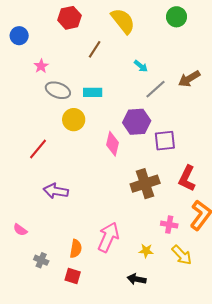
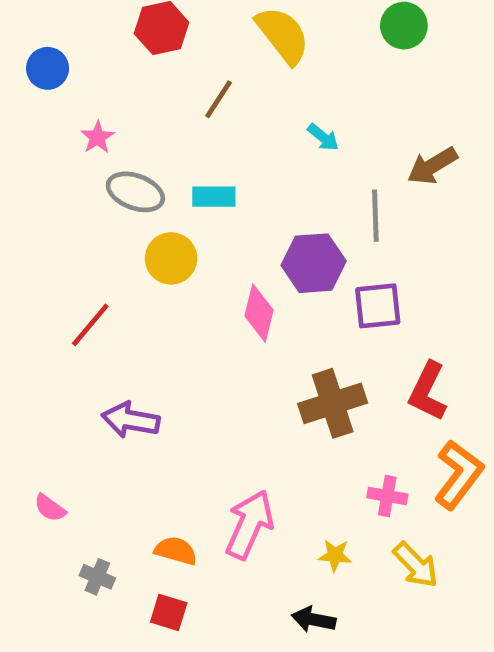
gray line: (156, 89) -> (375, 216), moved, turned -50
orange semicircle: (76, 249) -> (176, 551), turned -84

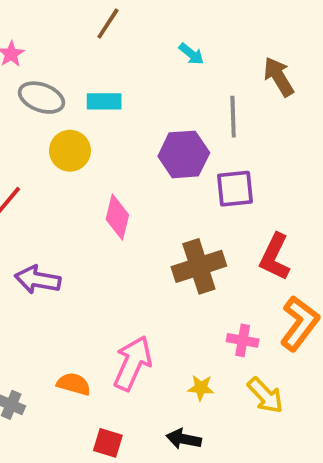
brown arrow: (432, 166) -> (279, 77), turned 90
pink diamond: (259, 313) -> (117, 217), moved
red square: (169, 612) -> (108, 443), moved

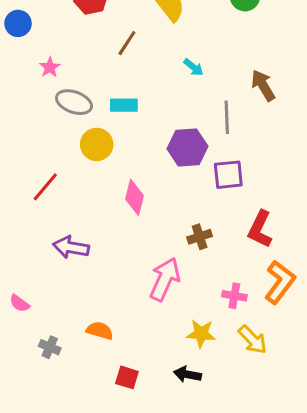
brown cross: (199, 266) -> (200, 237), size x0.6
pink arrow: (133, 363) -> (165, 279), moved
yellow star: (201, 388) -> (201, 334), size x1.4

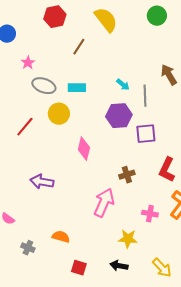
cyan arrow: (194, 67) -> (123, 85), moved
red line: (45, 187) -> (25, 127), moved
yellow arrow: (253, 340) -> (162, 268), moved

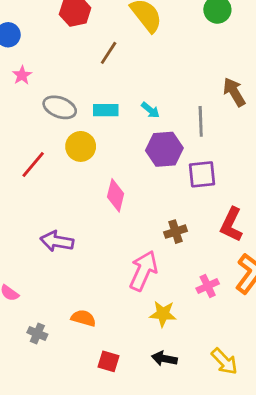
pink star: (28, 63) -> (22, 75), moved
cyan arrow: (123, 85) -> (150, 110), moved
pink cross: (150, 214) -> (208, 286), turned -35
yellow star: (128, 239) -> (163, 314), moved

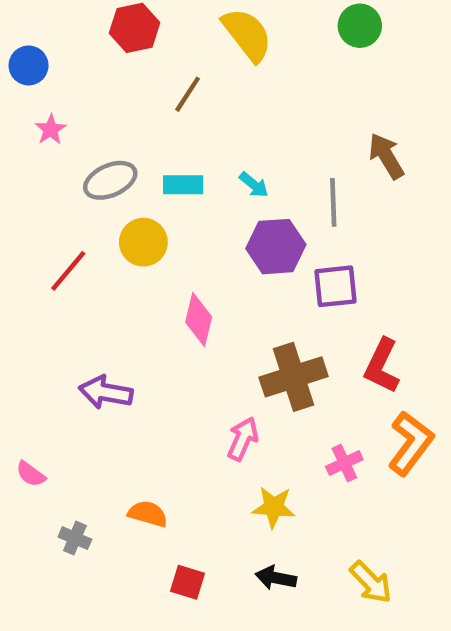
gray ellipse: (60, 107) -> (110, 180), turned -44
brown cross: (176, 232) -> (294, 377), size x1.8
pink arrow: (143, 271) -> (243, 439), size x0.7

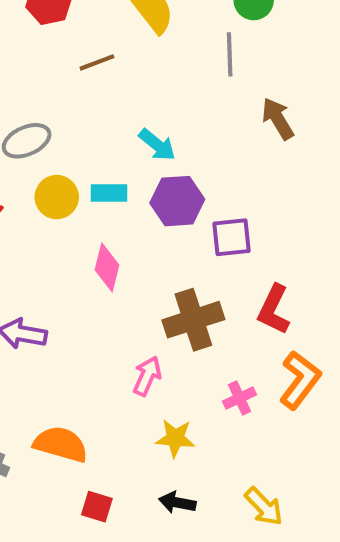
brown line: (188, 94) -> (97, 62), turned 36
cyan rectangle: (183, 185) -> (109, 193), moved
cyan arrow: (254, 185) -> (157, 145), size x1.4
gray line: (333, 202) -> (230, 54), moved
orange semicircle: (148, 514) -> (61, 444), size x1.5

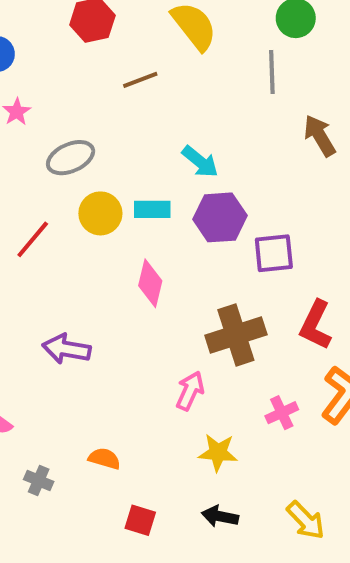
orange semicircle: (61, 444) -> (104, 459), size x0.6

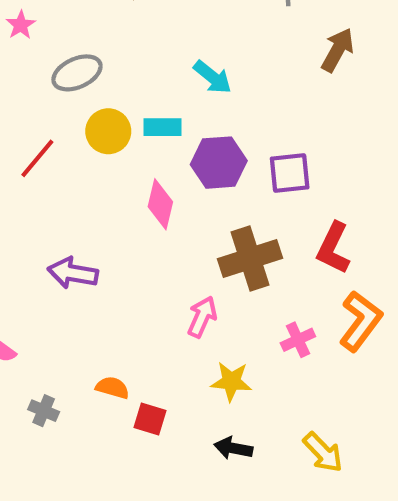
brown arrow: (320, 136) -> (338, 50), turned 60
purple hexagon: (220, 217) -> (219, 163), moved
red square: (140, 520) -> (150, 419), moved

